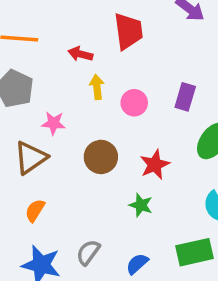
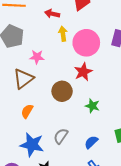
pink circle: (134, 103) -> (86, 43), size x1.6
brown circle: (101, 157) -> (62, 91), moved
red star: (155, 165) -> (83, 72), moved

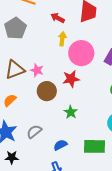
pink star: (37, 57) -> (37, 70), moved

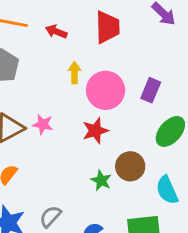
red arrow: (58, 18) -> (56, 32), moved
brown circle: (47, 91) -> (130, 166), moved

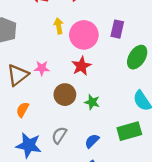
brown circle: (130, 166) -> (65, 95), moved

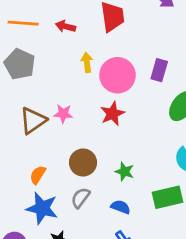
brown circle: (65, 95) -> (83, 163), moved
green star: (92, 102) -> (125, 172), moved
orange semicircle: (23, 110) -> (38, 175), moved
blue semicircle: (92, 141) -> (121, 207), turned 63

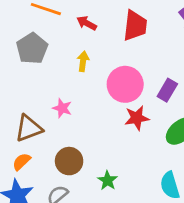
yellow arrow: (87, 62) -> (83, 61), moved
red star: (112, 114) -> (137, 118), moved
brown triangle: (33, 121) -> (29, 128), moved

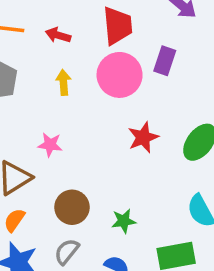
pink circle: (125, 84) -> (120, 75), moved
purple rectangle: (167, 90) -> (165, 61), moved
green star: (107, 180) -> (124, 221), turned -30

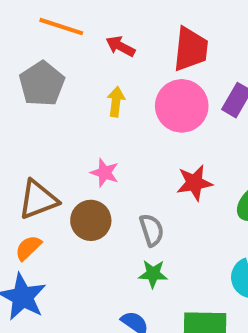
pink star: (50, 145) -> (105, 173), moved
brown circle: (72, 207) -> (91, 220), moved
gray semicircle: (67, 251) -> (152, 230), moved, turned 112

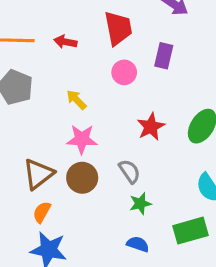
yellow arrow: (116, 102) -> (76, 100), moved, turned -35
pink circle: (182, 106) -> (124, 72), size x0.6
pink star: (105, 173) -> (82, 139), size x1.4

